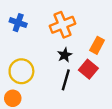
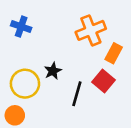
orange cross: (62, 25) -> (91, 30), moved
black star: (65, 55) -> (53, 71), moved

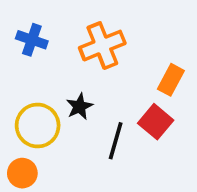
orange cross: (91, 30) -> (102, 46), moved

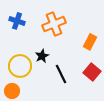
red square: (156, 122) -> (92, 72), moved
black line: (116, 141) -> (61, 74), turned -42

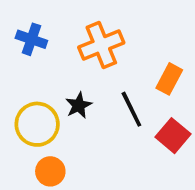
black line: (61, 74) -> (131, 109), moved
orange circle: (12, 91) -> (50, 171), moved

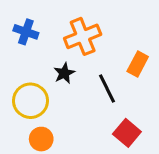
black star: (79, 105) -> (64, 73), moved
red square: (173, 136) -> (127, 133), moved

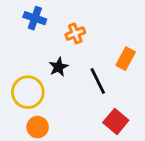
blue cross: (26, 32) -> (35, 18), moved
orange cross: (83, 36) -> (75, 33), size x0.6

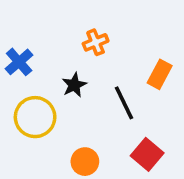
blue cross: (35, 18) -> (19, 62), moved, turned 30
orange circle: (38, 127) -> (85, 162), moved

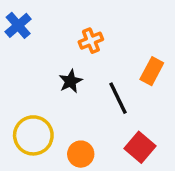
blue cross: (19, 62) -> (18, 25), moved
yellow circle: (35, 117) -> (33, 135), moved

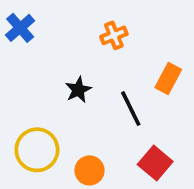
orange cross: (91, 41) -> (114, 35), moved

